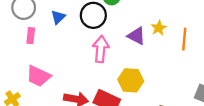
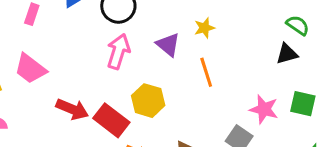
yellow star: (159, 28) -> (204, 28), moved
orange line: (184, 39) -> (206, 72), moved, turned -35

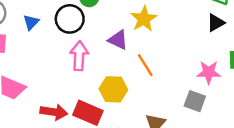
yellow star: (204, 28) -> (144, 19), size x1.5
orange line: (206, 72) -> (145, 65), moved

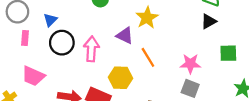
black circle: (70, 19) -> (62, 43), moved
pink star: (209, 72) -> (190, 64), moved

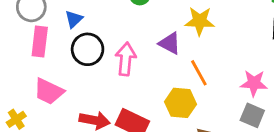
yellow star: (147, 18) -> (200, 21), turned 30
pink rectangle: (25, 38) -> (40, 41), size x1.5
yellow hexagon: (121, 78) -> (181, 103), moved

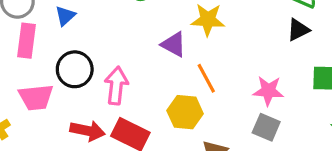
black circle: (88, 49) -> (75, 69), moved
pink arrow: (126, 59) -> (116, 86), moved
pink trapezoid: (49, 91) -> (36, 97), turned -32

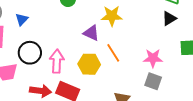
yellow hexagon: (185, 112) -> (89, 64), moved

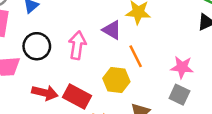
pink arrow: (57, 61) -> (77, 45), moved
yellow hexagon: (89, 64) -> (116, 80), moved

